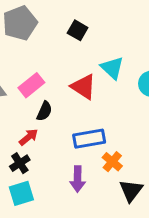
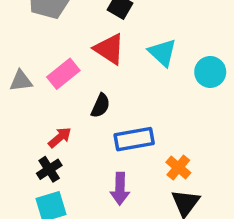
red triangle: (83, 87) -> (109, 49), moved
black semicircle: (44, 111) -> (101, 106), moved
orange cross: (112, 162) -> (178, 168), moved

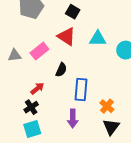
cyan triangle: (162, 53) -> (98, 39), turned -42
blue rectangle: (134, 139) -> (81, 90), turned -75

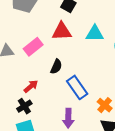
red triangle: (66, 37) -> (62, 31), turned -36
blue rectangle: (81, 90) -> (77, 87), turned -40

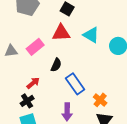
cyan triangle: (95, 34) -> (91, 35), turned 30

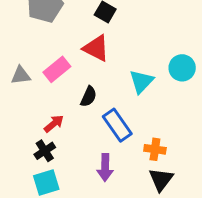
red triangle: (61, 33) -> (96, 48), turned 30
cyan triangle: (91, 35) -> (141, 81), moved, turned 42
orange cross: (100, 100) -> (155, 149), turned -32

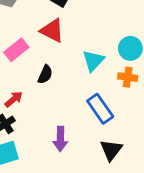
blue rectangle: (117, 125) -> (100, 109), moved
orange cross: (155, 149) -> (128, 77), moved

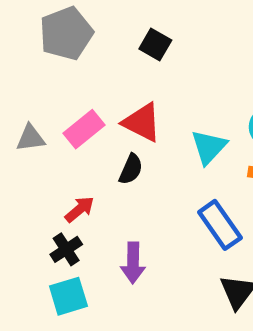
red triangle: (52, 31) -> (142, 122), moved
purple arrow: (60, 139) -> (133, 263), moved

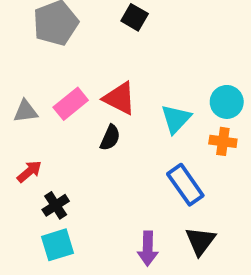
black square: (155, 44) -> (135, 17), moved
red arrow: (80, 209) -> (29, 172), moved
purple arrow: (133, 263) -> (148, 249), moved

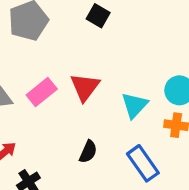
red triangle: (120, 98) -> (85, 87), turned 40
black semicircle: (110, 138) -> (88, 152), moved

